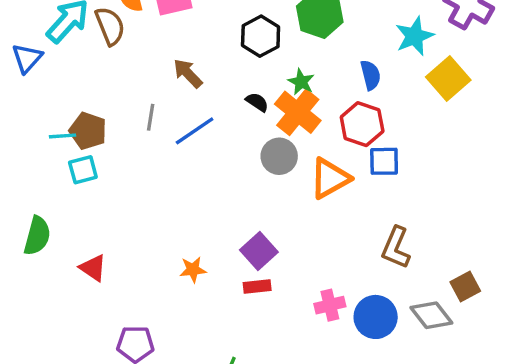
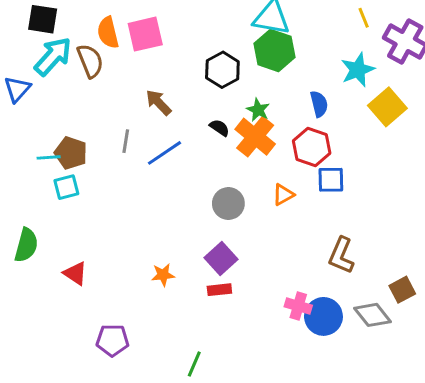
gray circle: (279, 156) -> (228, 203), moved
orange triangle: (330, 178) -> (283, 195), size x0.6
pink cross: (330, 305) -> (298, 306), moved, turned 30

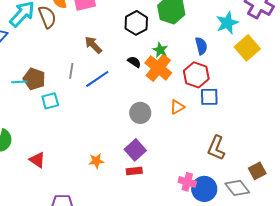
cyan square: (66, 187) -> (50, 101), moved

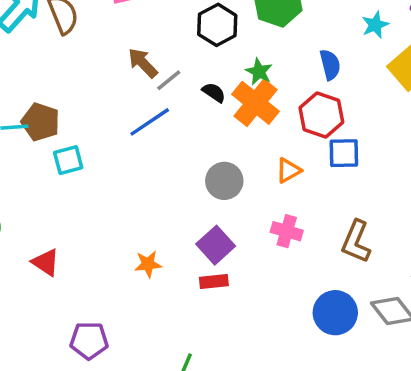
cyan star: (227, 23) -> (375, 25), size x0.7
gray line: (71, 71) -> (169, 80), moved, turned 42
pink cross: (187, 182) -> (287, 231), moved

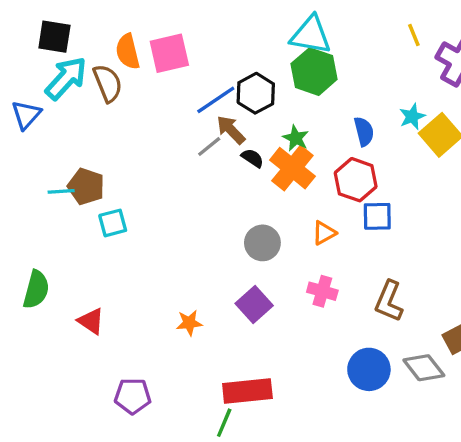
cyan star: (375, 25) -> (412, 116), moved
brown arrow: (143, 63) -> (231, 130), moved
blue line: (150, 122) -> (216, 100), moved
red rectangle: (214, 281) -> (247, 391), moved, size x1.8

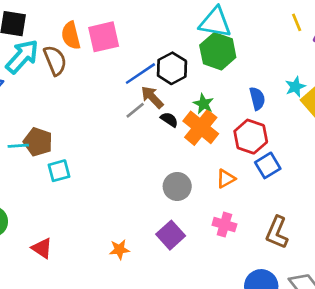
blue square: (377, 216) -> (268, 165), turned -30

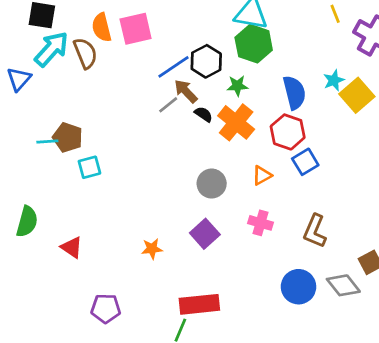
blue semicircle: (257, 99) -> (294, 93), size x1.4
green star: (203, 104) -> (237, 86), moved, turned -30

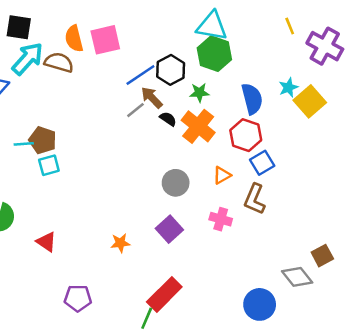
brown semicircle: (85, 53) -> (59, 62), turned -52
cyan square: (89, 167) -> (49, 165), moved
brown L-shape: (315, 231) -> (255, 199), moved
blue circle: (299, 287) -> (260, 304), moved
red rectangle: (199, 304) -> (164, 294), turned -39

